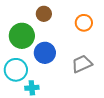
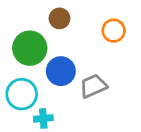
gray trapezoid: (82, 64) -> (93, 86), moved

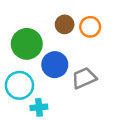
brown circle: (59, 18) -> (65, 24), moved
orange circle: (114, 31) -> (90, 27), moved

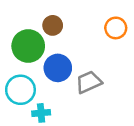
brown circle: (65, 24) -> (53, 25), moved
orange circle: (90, 27) -> (116, 28), moved

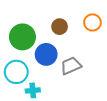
brown circle: (53, 25) -> (60, 27), moved

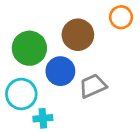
orange circle: (92, 22) -> (121, 17), moved
brown circle: (60, 27) -> (78, 35), size x1.5

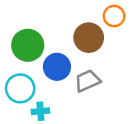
brown circle: (78, 35) -> (89, 38), moved

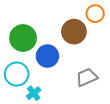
gray trapezoid: (87, 81) -> (87, 77), moved
cyan cross: (40, 111) -> (34, 93), turned -32

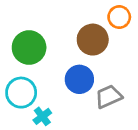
blue circle: (47, 56) -> (79, 79), moved

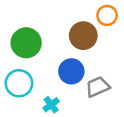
cyan cross: (42, 116) -> (51, 105), moved

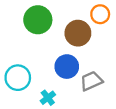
green circle: (26, 43) -> (38, 20), moved

